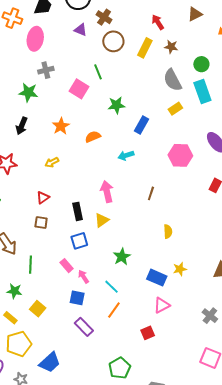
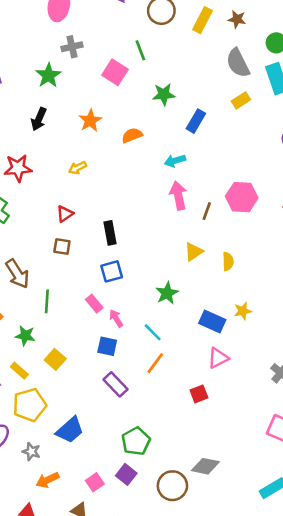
green star: (28, 92) -> (48, 75), turned 30
pink hexagon: (180, 155) -> (242, 197), moved
pink arrow: (107, 192) -> (178, 195), moved
yellow triangle: (102, 220) -> (194, 252), moved
green pentagon: (120, 368) -> (136, 441), moved

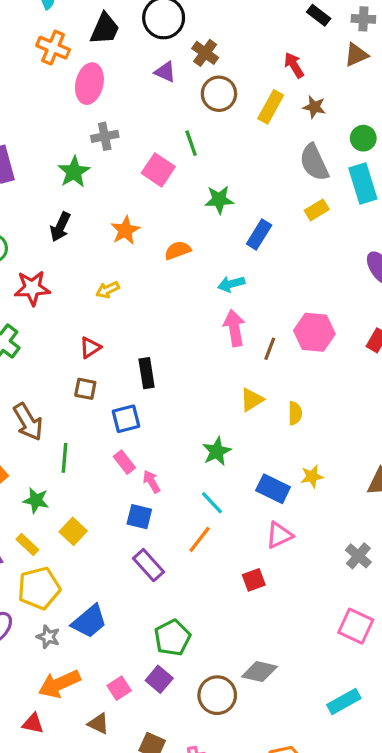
blue square: (112, 271) -> (126, 419), moved
cyan line: (153, 332) -> (212, 503), moved
gray star: (31, 451) -> (48, 637), moved
orange arrow: (47, 480) -> (59, 684), size x1.4

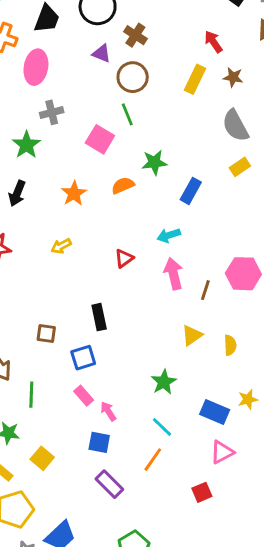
brown circle: (219, 94) -> (133, 77), moved
orange semicircle: (178, 250) -> (123, 185), moved
red triangle: (90, 348) -> (124, 258), moved

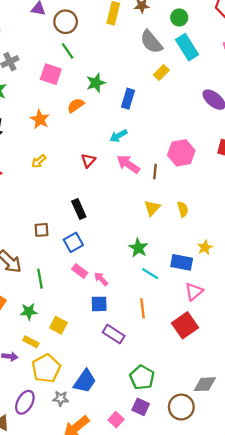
pink arrow: (173, 274) -> (128, 164), turned -30
cyan line: (162, 427) -> (150, 274), moved
orange line: (153, 460) -> (143, 308), turned -30
red square: (202, 492) -> (185, 325), size x1.6

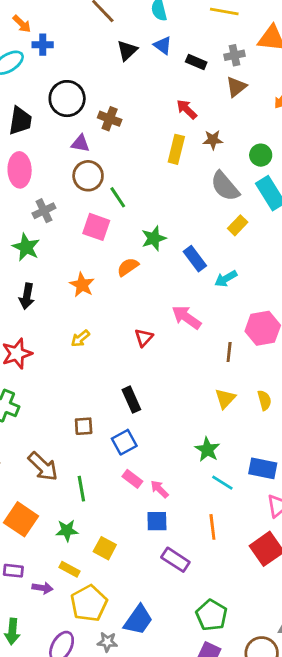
brown circle: (66, 22) -> (88, 176), moved
blue rectangle: (128, 99) -> (195, 259), turned -54
cyan arrow: (118, 136) -> (226, 279), moved
pink arrow: (128, 164) -> (186, 317), moved

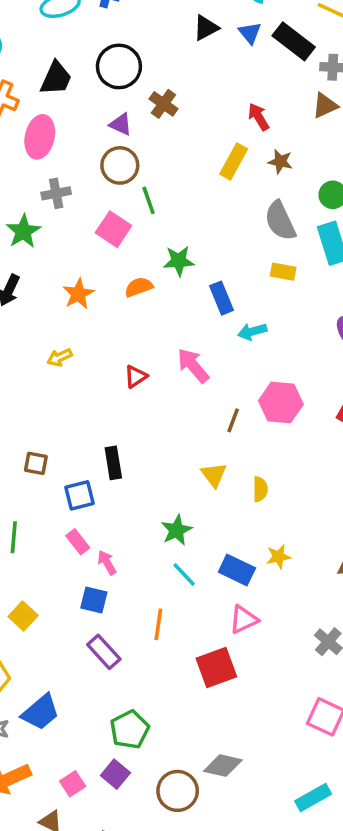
black rectangle: (196, 62) -> (294, 41), moved, size x1.6
yellow rectangle: (238, 225) -> (283, 272), turned 42
yellow triangle: (225, 399) -> (214, 475), turned -35
black rectangle: (131, 400) -> (113, 463), moved

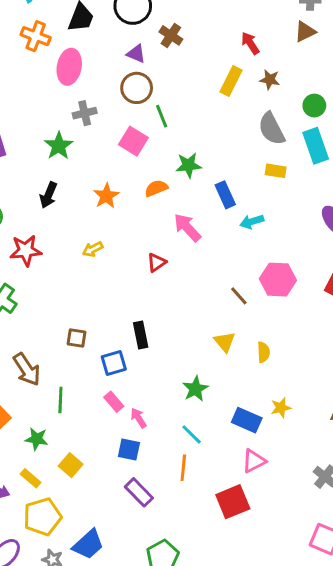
pink arrow: (193, 366) -> (187, 228), moved
brown line: (233, 420) -> (239, 296), turned -60
cyan line: (184, 574) -> (192, 434), moved

